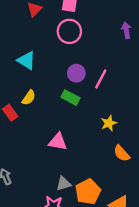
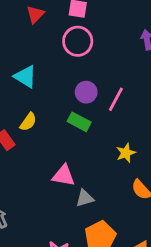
gray triangle: (64, 184) -> (85, 198), moved

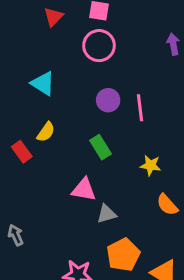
pink line: (116, 99) -> (140, 108), turned -35
green rectangle: (79, 122) -> (101, 147), moved, turned 30
yellow star: (126, 153) -> (151, 165), turned 30

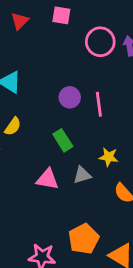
pink circle: (99, 46) -> (100, 42), moved
gray triangle: (107, 214) -> (82, 175), moved

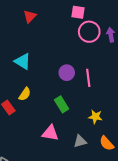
pink square: (61, 15) -> (78, 12), moved
gray triangle: (82, 175) -> (80, 141), moved

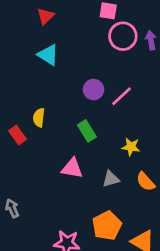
cyan triangle: (23, 61) -> (48, 55), moved
pink line: (88, 78) -> (122, 96), turned 54
yellow semicircle: (25, 94) -> (39, 118), turned 152

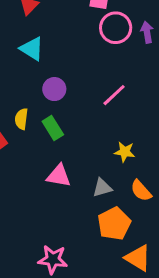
purple circle: (94, 90) -> (54, 89), moved
green rectangle: (87, 131) -> (53, 128), moved
orange pentagon: (107, 226) -> (114, 224), moved

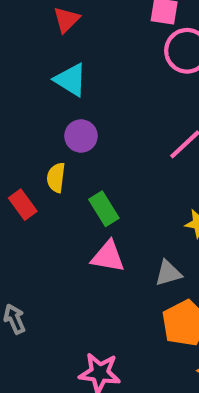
purple circle: (54, 89) -> (81, 136), moved
green rectangle: (53, 128) -> (104, 209), moved

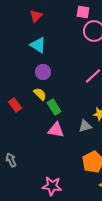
yellow semicircle: (56, 178) -> (40, 94), moved, turned 128
gray triangle: (168, 273) -> (85, 126), moved

